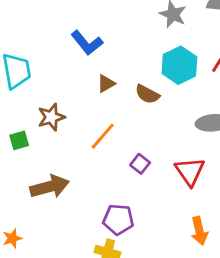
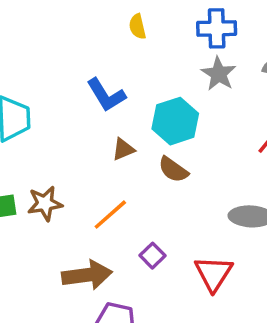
cyan hexagon: (179, 65) -> (175, 121), moved
brown star: (51, 117) -> (45, 203), moved
brown arrow: (50, 187) -> (87, 275), moved

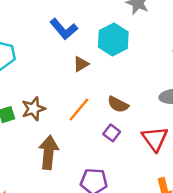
brown semicircle: (173, 170) -> (118, 104), moved
brown arrow: (87, 275) -> (49, 152), moved, turned -68

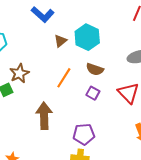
cyan hexagon: (113, 39) -> (87, 37), moved
brown star: (33, 109) -> (19, 73), moved

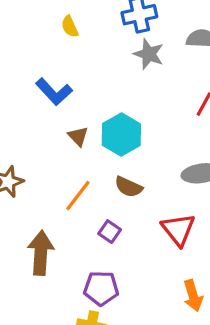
brown triangle: (60, 41) -> (78, 136), turned -40
purple square: (93, 93) -> (110, 232), moved

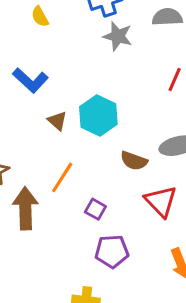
brown semicircle: (129, 187) -> (134, 161), moved
brown arrow: (41, 253) -> (25, 208), moved
purple pentagon: (101, 288) -> (112, 251), moved

